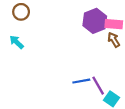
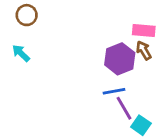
purple hexagon: (95, 21) -> (120, 59), moved
blue line: (81, 81) -> (114, 91), moved

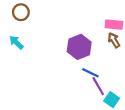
purple hexagon: (120, 59) -> (79, 47), moved
blue line: (114, 91) -> (90, 73), turned 36

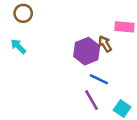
brown arrow: (114, 40) -> (105, 44), moved
purple line: (98, 86) -> (92, 100), moved

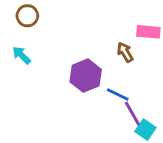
purple hexagon: (87, 51) -> (86, 76), moved
purple line: (92, 100) -> (132, 113), moved

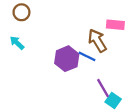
brown arrow: (125, 52) -> (97, 41), size x1.5
blue line: (118, 95) -> (87, 56), moved

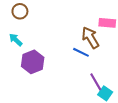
purple hexagon: (67, 59) -> (33, 62), moved

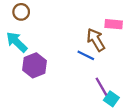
cyan arrow: (16, 40) -> (17, 42), size x1.5

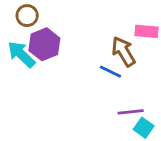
purple hexagon: (35, 65) -> (44, 44), moved
purple line: (101, 87) -> (131, 112), turned -66

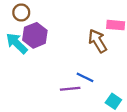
blue line: (111, 72) -> (85, 77), moved
purple line: (131, 112) -> (70, 89), moved

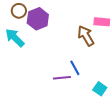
purple hexagon: (35, 35) -> (38, 19), moved
blue line: (85, 77) -> (75, 68), turned 35

